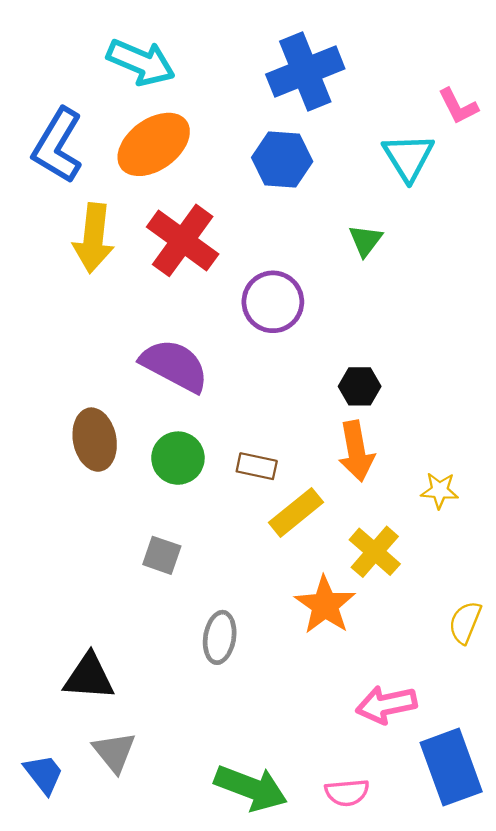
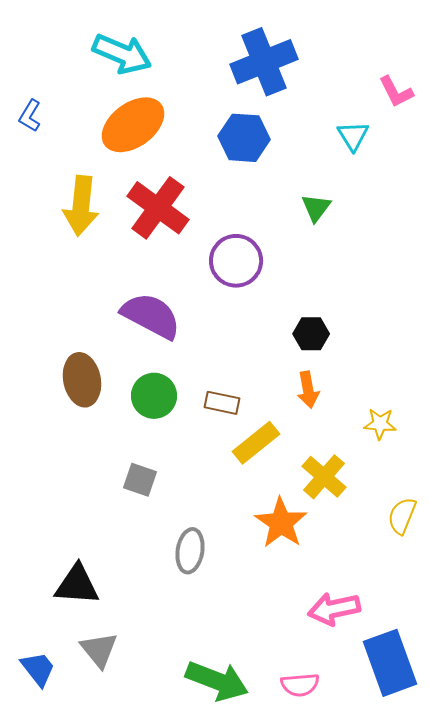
blue L-shape: (58, 146) -> (30, 116), moved, size x0.5
cyan triangle: (408, 157) -> (353, 136), size x0.7
orange arrow: (356, 451) -> (308, 390), size x0.7
yellow semicircle: (465, 622) -> (402, 516), moved

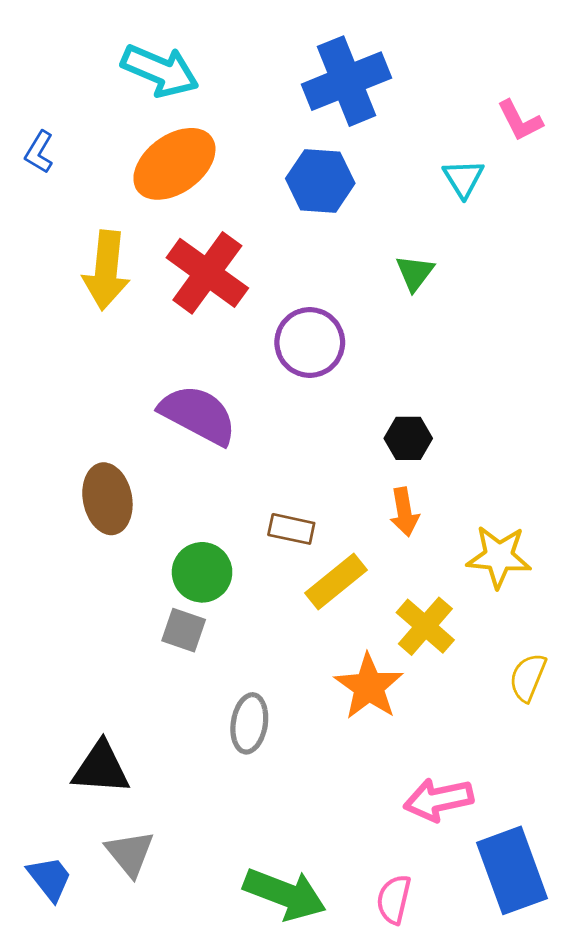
green circle: (154, 396) -> (202, 572), moved
yellow star: (380, 424) -> (499, 557), size x1.5
pink semicircle: (300, 685) -> (394, 899), turned 108

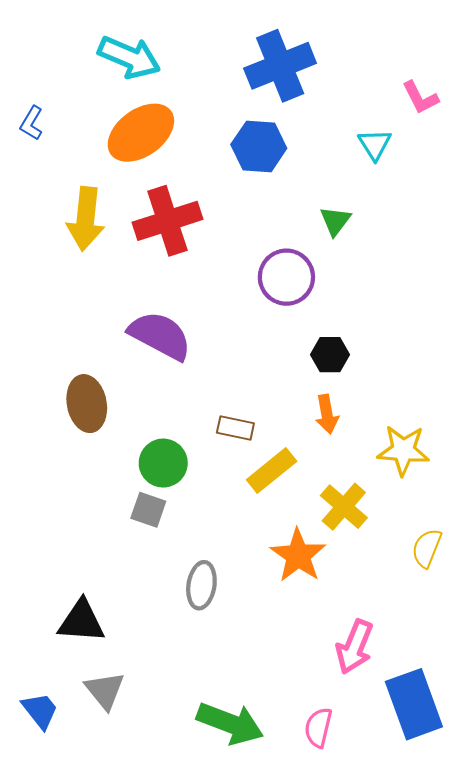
red cross: (207, 273) -> (167, 221), turned 36
purple circle: (310, 342) -> (286, 277), moved
pink arrow: (438, 800) -> (354, 647), turned -56

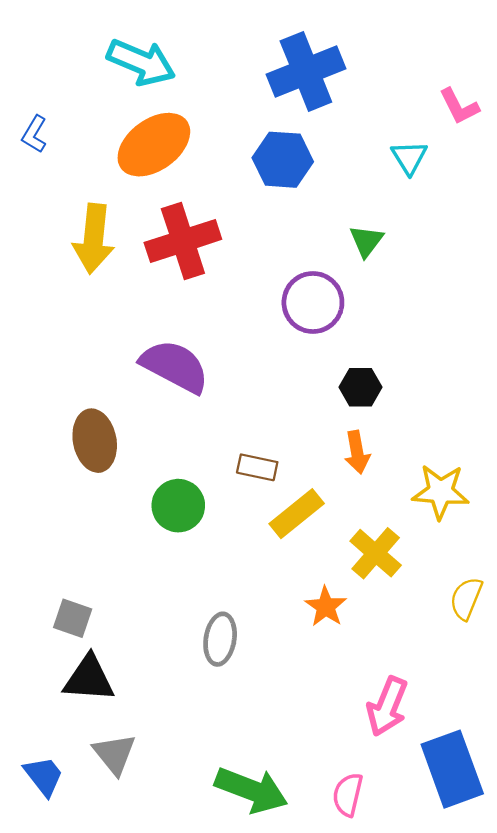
gray square: (148, 510) -> (73, 618), moved
orange star: (298, 555) -> (326, 607), size x0.7

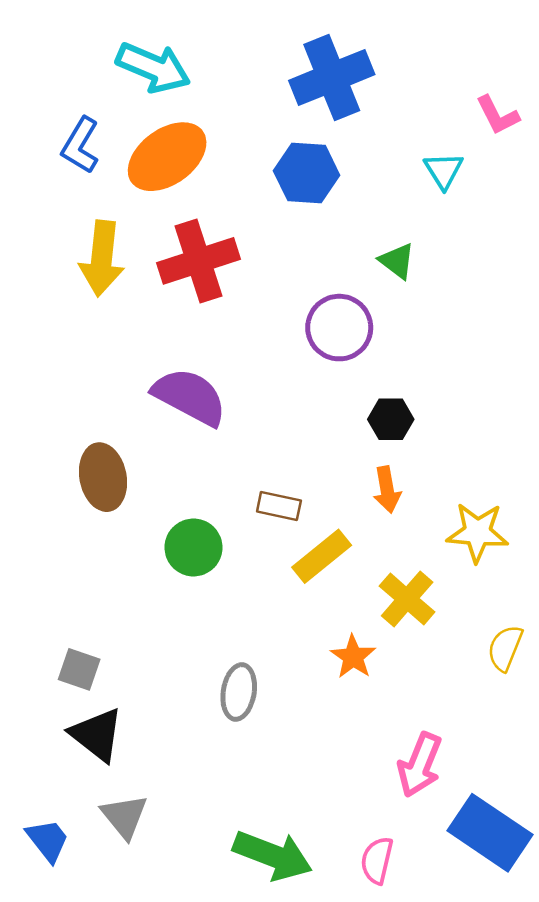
blue L-shape: (34, 134) -> (80, 145), moved, size x1.4
green triangle: (366, 241) -> (397, 261), turned -30
black triangle: (89, 679) -> (97, 735), turned 34
blue rectangle: (452, 769) -> (490, 833), turned -36

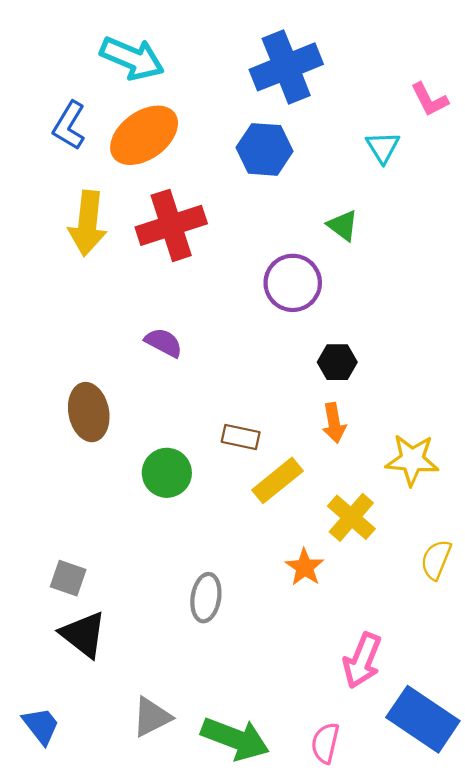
purple semicircle: (190, 397) -> (164, 343), size x0.6
gray triangle: (124, 816) -> (152, 717), moved, turned 42

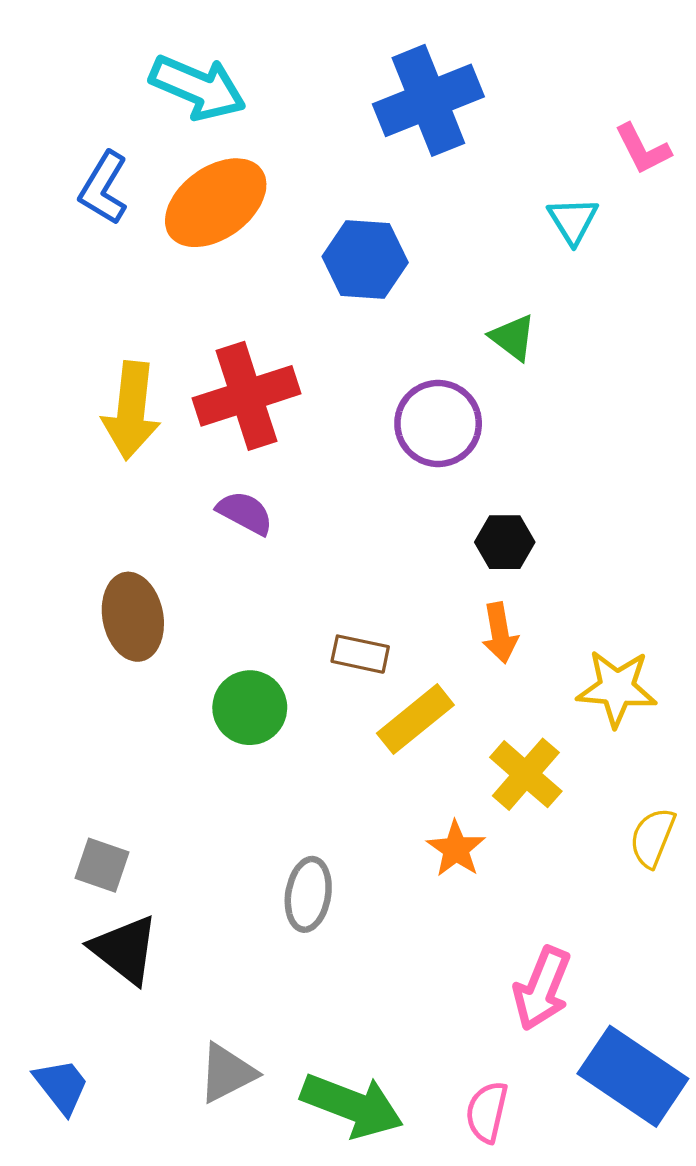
blue hexagon: (265, 149) -> (365, 260), moved
yellow arrow: (88, 223) -> (131, 411), moved
red cross: (171, 225) -> (247, 396), moved

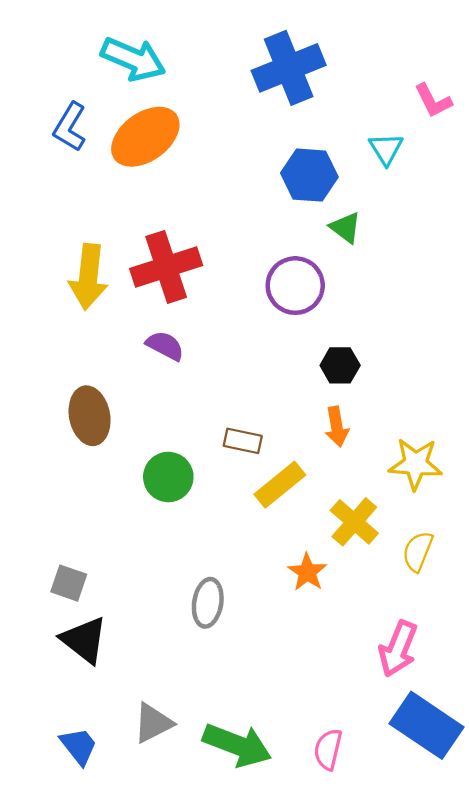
blue hexagon: (365, 260) -> (309, 175), moved
yellow semicircle: (652, 838) -> (418, 551), moved
pink arrow: (542, 989) -> (398, 649), moved
blue trapezoid: (61, 1086) -> (79, 746), moved

